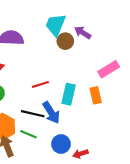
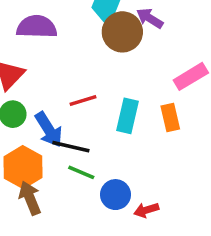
brown circle: (65, 41) -> (122, 32), size x1.5
blue arrow: (51, 113) -> (49, 130), moved
green line: (28, 134) -> (81, 172), moved

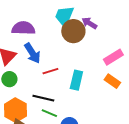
orange rectangle: (170, 118) -> (112, 81), moved, turned -42
blue arrow: (49, 130) -> (32, 53), moved

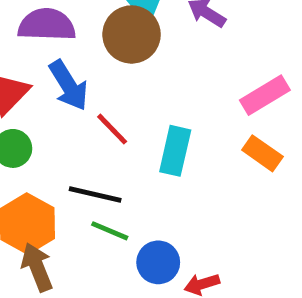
brown circle: (73, 31) -> (132, 34), moved
red line: (50, 71) -> (112, 129), turned 63

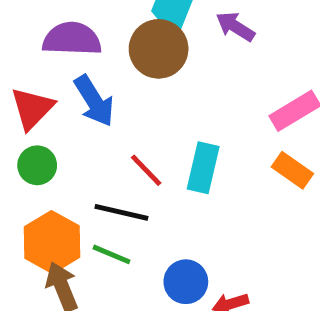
red line: (112, 129) -> (146, 170), moved
green line: (110, 231) -> (111, 254), moved

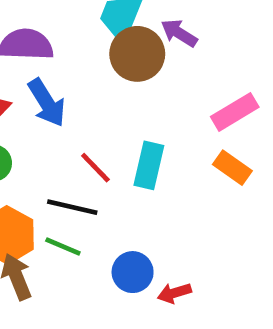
brown circle: (159, 49) -> (137, 54), moved

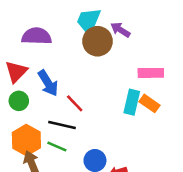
blue arrow: (47, 103) -> (48, 83), moved
pink rectangle: (235, 112) -> (151, 73), turned 30
cyan rectangle: (149, 165) -> (132, 102), moved

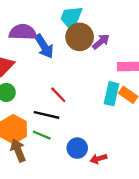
purple arrow: (120, 30) -> (101, 42), moved, turned 108
blue arrow: (48, 83) -> (44, 46), moved

